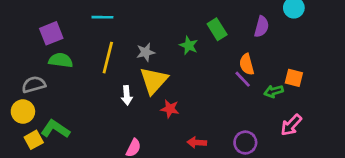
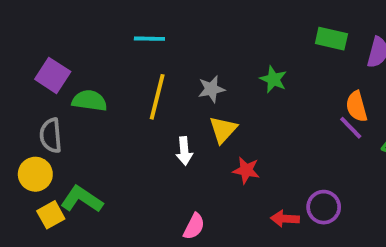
green rectangle: (217, 29) -> (331, 39), moved, turned -45
purple square: (51, 33) -> (53, 75), moved, turned -35
yellow triangle: (154, 81) -> (223, 130), size x0.7
gray semicircle: (34, 85) -> (51, 135), turned -80
purple circle: (245, 143) -> (324, 207), moved

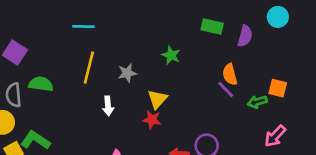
gray star: (211, 89) -> (127, 73), moved
green semicircle: (89, 101) -> (41, 84), moved
yellow triangle: (223, 130) -> (157, 99), moved

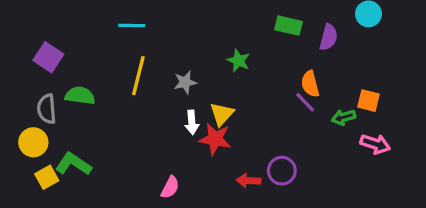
white arrow: (108, 106) -> (192, 122), moved
red star: (152, 120) -> (215, 139), size x1.4
pink arrow: (275, 136) -> (375, 144), moved, turned -115

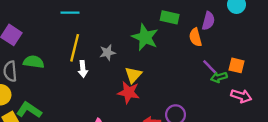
green rectangle: (288, 26) -> (170, 17), moved
green star: (238, 61) -> (145, 37), size x1.6
orange semicircle: (310, 84) -> (195, 37), moved
purple line: (305, 102) -> (210, 67), moved
white arrow: (192, 122) -> (83, 69), moved

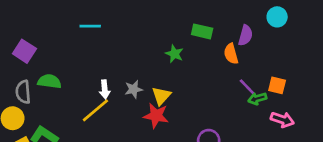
green star: (145, 37) -> (174, 54), size x0.6
yellow line: (75, 48) -> (95, 110), moved, turned 36
gray star: (107, 53) -> (134, 89), moved

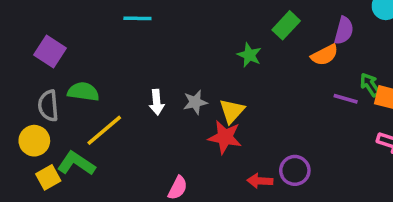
green rectangle: (202, 31) -> (286, 25), turned -60
orange semicircle: (231, 54) -> (325, 55), turned -102
purple line: (247, 87) -> (346, 99), turned -30
green arrow: (257, 99) -> (370, 85), moved, turned 72
yellow line: (95, 110) -> (104, 130), moved

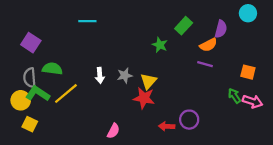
green arrow: (370, 85) -> (234, 96), moved
purple line: (346, 99) -> (205, 64), moved
green L-shape: (76, 163) -> (38, 94), moved
yellow square: (48, 177) -> (30, 124), turned -35

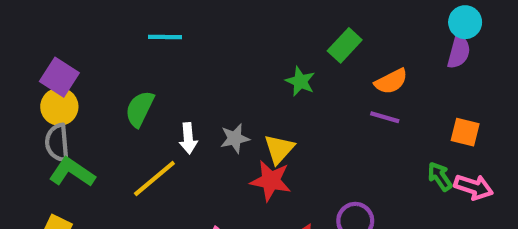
purple semicircle: (221, 29) -> (459, 52), moved
green semicircle: (52, 69) -> (140, 109), moved, turned -72
yellow line: (66, 94) -> (154, 179), moved
yellow circle: (21, 100) -> (59, 107), moved

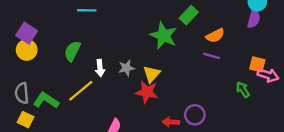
green star: (300, 81) -> (164, 36), size x1.6
gray semicircle: (57, 143) -> (22, 93), moved
green L-shape: (72, 172) -> (46, 100), moved
pink arrow: (474, 187) -> (268, 75), moved

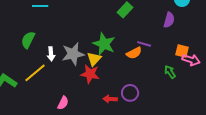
purple semicircle: (254, 19) -> (169, 20), moved
green star: (164, 36) -> (104, 44), moved
orange semicircle: (215, 36) -> (134, 53), moved
gray star: (126, 68) -> (73, 54), size x1.6

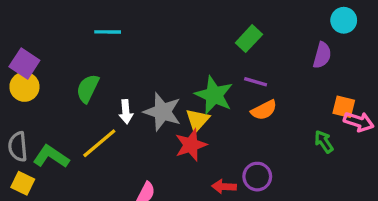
purple line: (144, 44) -> (256, 82), moved
gray star: (73, 54) -> (162, 112), turned 30
red star: (90, 74) -> (191, 145), turned -30

